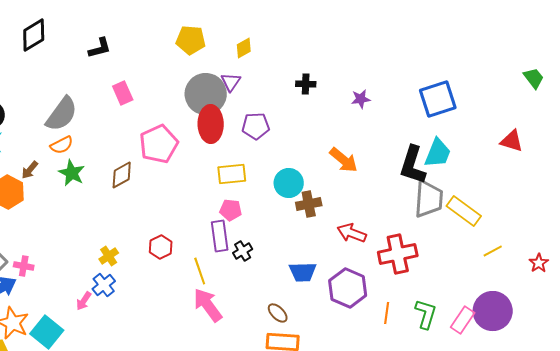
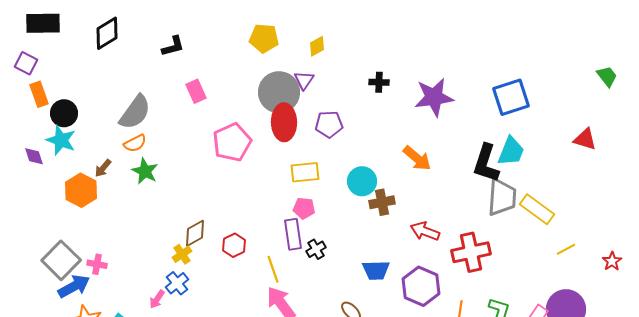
purple star: (361, 99) -> (434, 97), size x2.0
brown diamond: (122, 175) -> (195, 233), moved

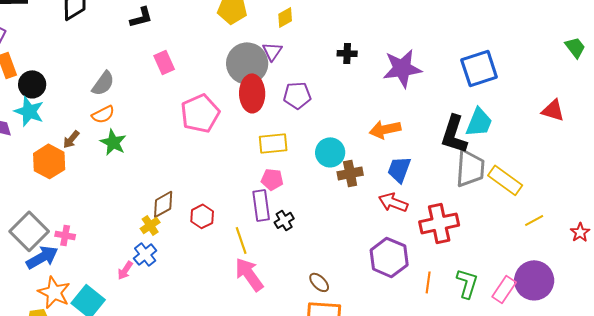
gray semicircle: (135, 112) -> (103, 83), size x0.7
orange arrow: (417, 158) -> (385, 129), turned 128
blue trapezoid: (376, 270) -> (399, 169), moved, turned 112

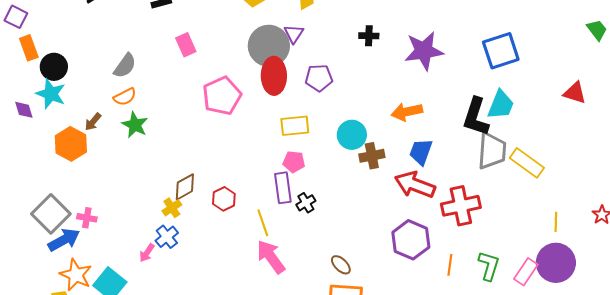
red arrow: (393, 202) -> (415, 185), size x1.4
yellow line: (534, 220) -> (556, 222), moved, turned -60

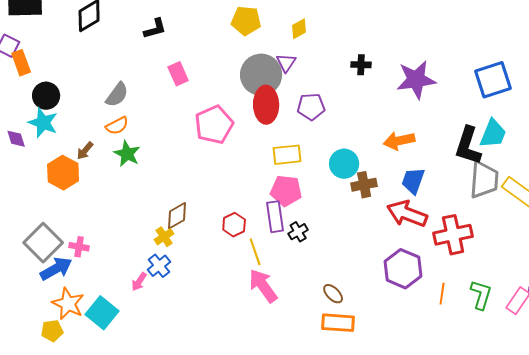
orange rectangle: (29, 48) -> (21, 63), moved
pink pentagon: (294, 162) -> (286, 191), size x1.4
red hexagon: (224, 199) -> (234, 225), moved

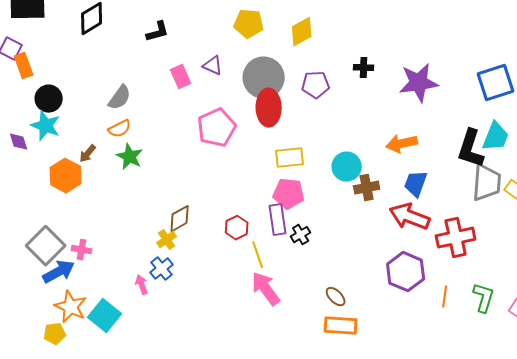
yellow diamond: (299, 29) -> (302, 32), size x1.4
purple triangle: (286, 63) -> (213, 66), moved, turned -40
purple pentagon: (311, 107) -> (316, 85), moved
pink arrow: (139, 282) -> (142, 285), turned 126

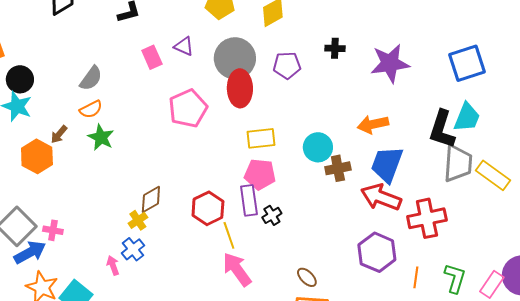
blue trapezoid: (416, 184) -> (387, 164), size x1.4
red hexagon: (237, 228) -> (208, 208), size x1.4

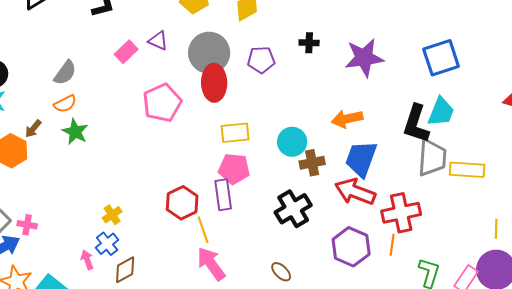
pink rectangle: (152, 57) -> (126, 52), turned 70
yellow rectangle: (493, 175) -> (467, 170), turned -32
brown diamond: (151, 199) -> (125, 270), moved
black cross: (272, 215) -> (293, 209), moved, size x1.8
orange line: (416, 277) -> (392, 245), moved

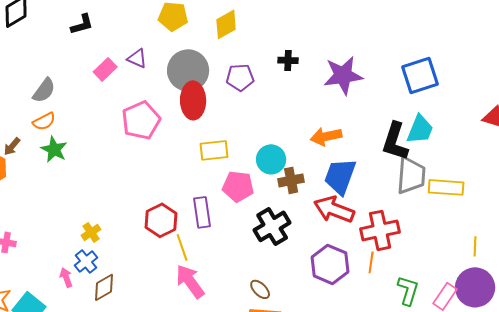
pink pentagon: (234, 169) -> (238, 186), moved

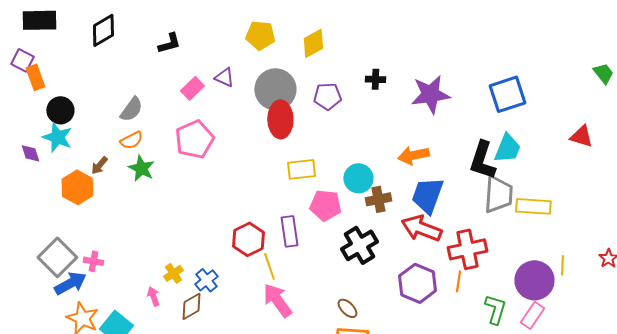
pink pentagon: (141, 120) -> (194, 139), moved
yellow cross: (91, 232) -> (173, 273), moved
blue cross: (86, 261) -> (206, 280), moved
purple circle: (475, 287) -> (534, 280), moved

